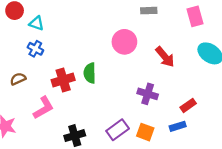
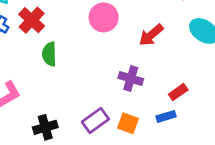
red arrow: (165, 57) -> (151, 35), turned 90
green semicircle: (90, 73) -> (49, 54), moved
red cross: (63, 80) -> (32, 20), moved, turned -30

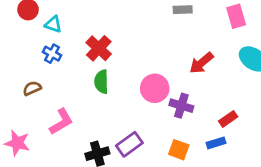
pink circle: (104, 17) -> (155, 88), moved
red cross: (32, 20) -> (99, 48), moved
purple rectangle: (95, 121) -> (129, 144), moved

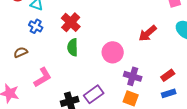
purple cross: (181, 106) -> (133, 76), moved
blue rectangle: (216, 143) -> (169, 93), moved

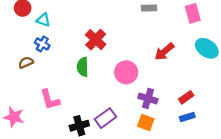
red cross: (71, 22) -> (96, 40), moved
brown semicircle: (21, 52) -> (26, 62), moved
pink L-shape: (43, 77) -> (50, 100), turned 105

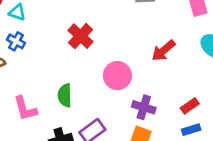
green semicircle: (83, 67) -> (65, 95), moved

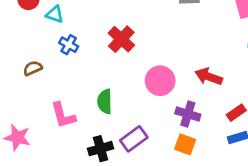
blue cross: (16, 41) -> (69, 45), moved
red arrow: (163, 51) -> (209, 77), moved, turned 60

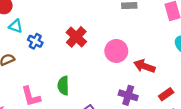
cyan triangle: (55, 14) -> (16, 26), moved
pink circle: (160, 81) -> (116, 51), moved

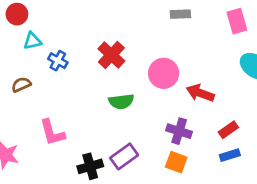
cyan triangle: (16, 26) -> (32, 41), turned -32
green semicircle: (63, 86) -> (121, 102), moved, turned -96

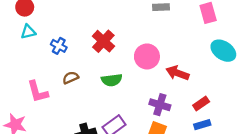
cyan triangle: (32, 41) -> (28, 32), moved
brown semicircle: (21, 85) -> (71, 78), moved
pink L-shape: (52, 133) -> (38, 92), moved

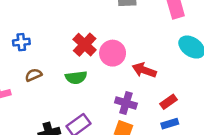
red cross: (103, 41) -> (85, 45), moved
blue cross: (59, 46) -> (21, 42), turned -35

